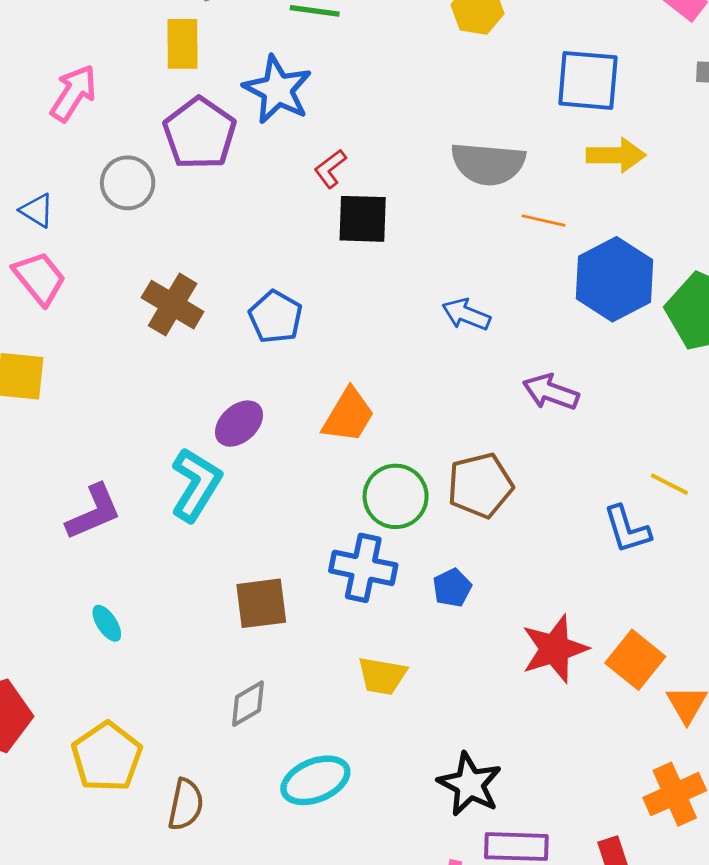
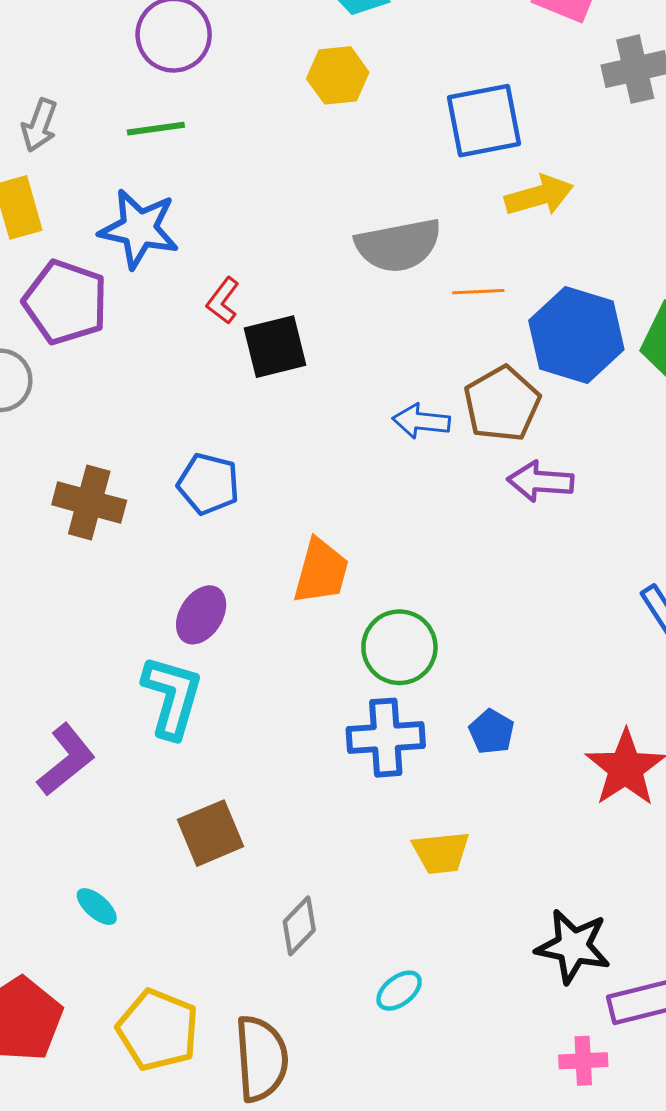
brown pentagon: (480, 485) -> (502, 404), moved
brown square: (261, 603) -> (210, 833), moved
cyan ellipse: (107, 623) -> (97, 907), moved
cyan ellipse: (315, 780) -> (399, 991), size x0.6
brown semicircle: (186, 805) -> (261, 1059), size x1.4

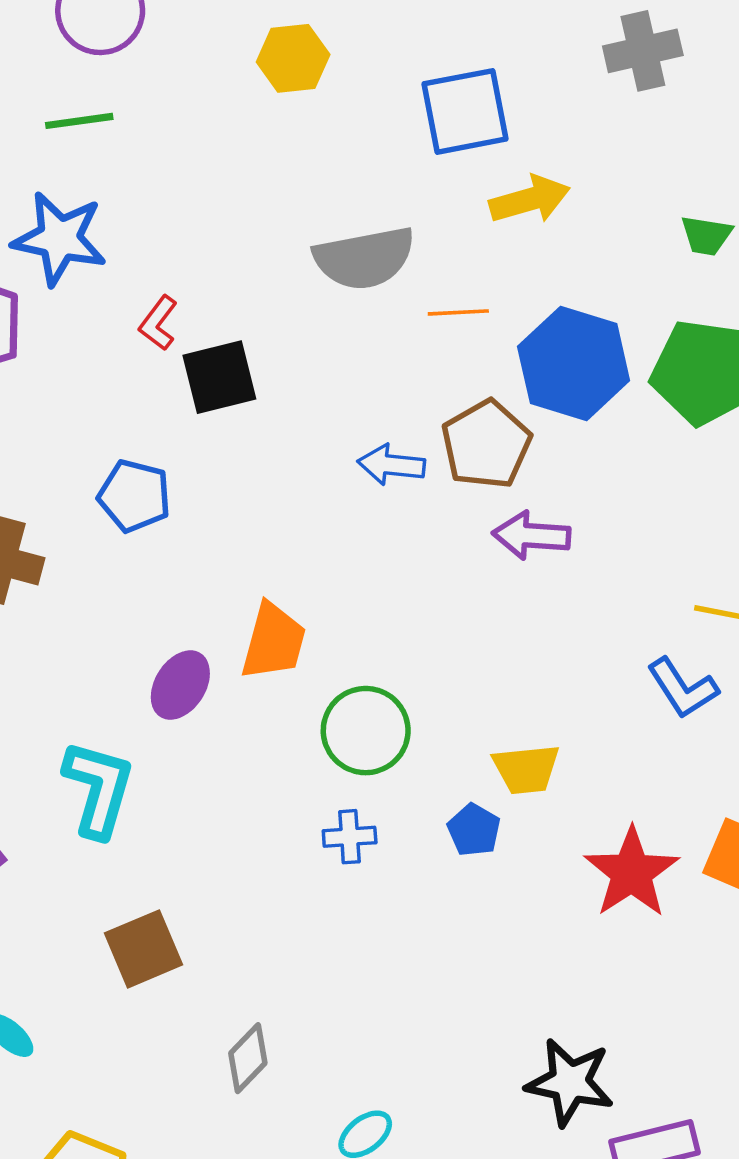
blue pentagon: (208, 484) -> (134, 496), moved
purple ellipse: (201, 615) -> (180, 685), moved
blue cross: (386, 738) -> (350, 837), size x0.6
yellow trapezoid: (441, 853) -> (526, 769), moved

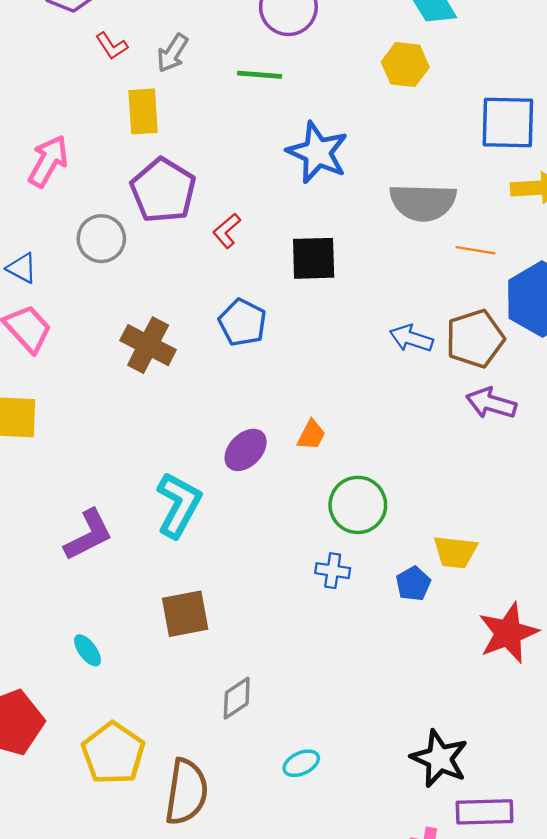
blue star: (60, 239) -> (317, 152), moved
red L-shape: (158, 323) -> (227, 231), moved
orange trapezoid: (274, 641) -> (311, 435), size x0.6

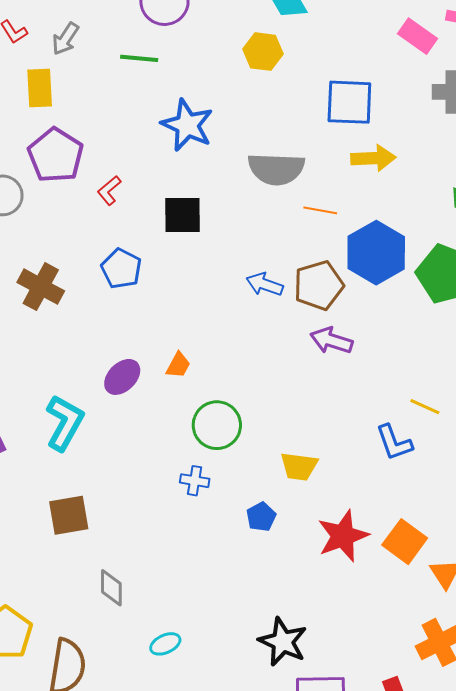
blue pentagon: (413, 584) -> (261, 517), moved
gray diamond: (237, 698) -> (111, 588), turned -57

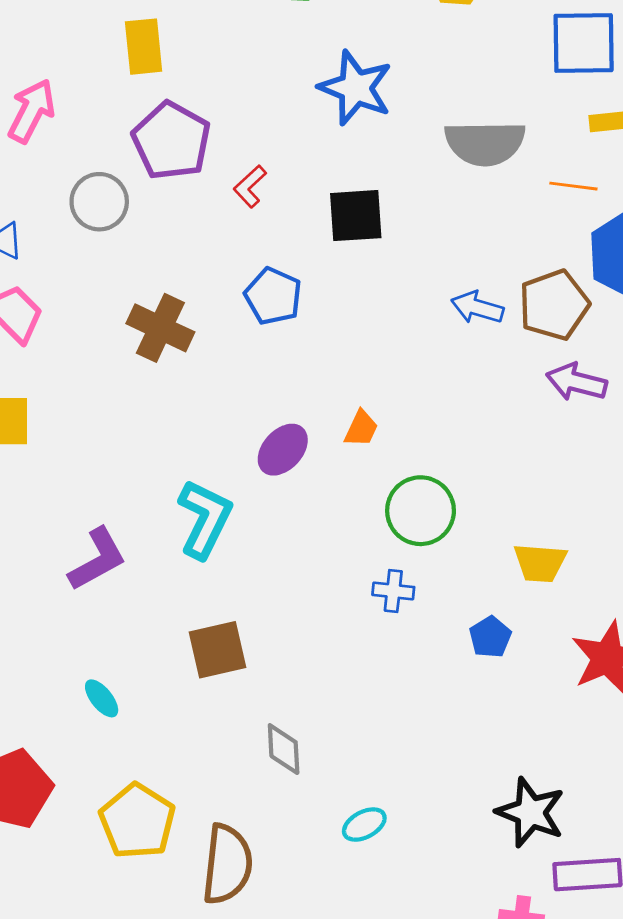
orange line: (320, 210) -> (573, 186), moved

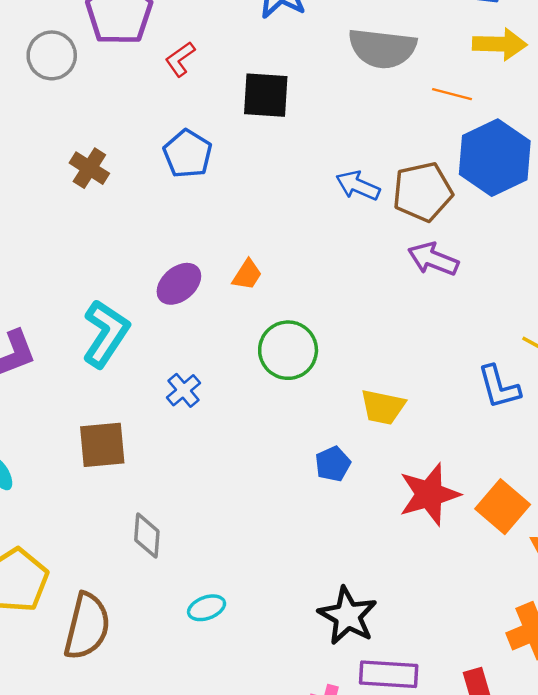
brown cross: (160, 328) -> (89, 168), size x0.7
blue cross: (393, 591) -> (183, 390), moved, turned 36

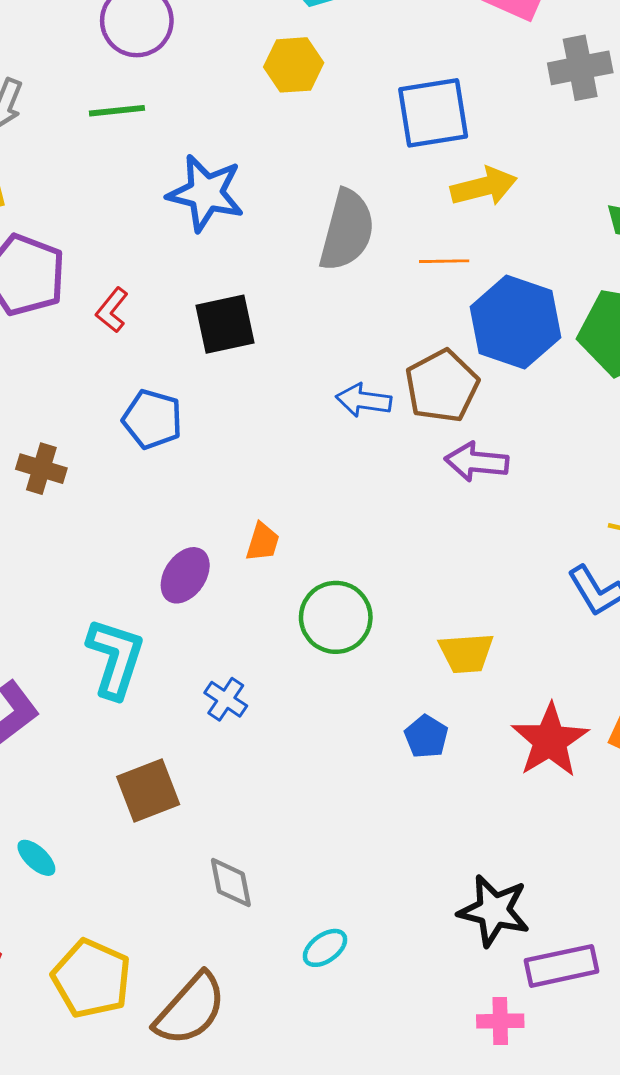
gray semicircle: (382, 48) -> (347, 230), turned -66
brown semicircle: (87, 626) -> (190, 1009), turned 44

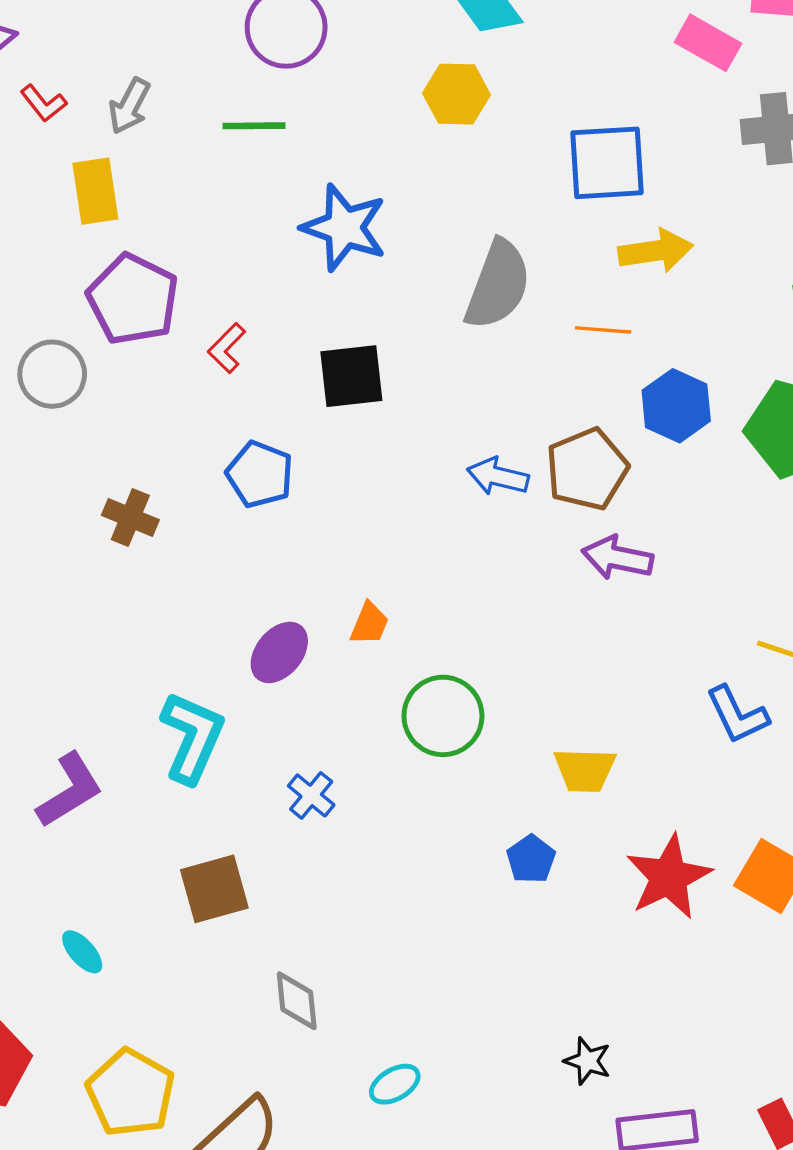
blue hexagon: (515, 322) -> (676, 406), size x0.7
black star: (494, 911) -> (588, 1061), size x0.6

